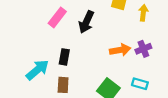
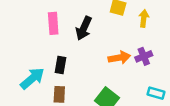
pink rectangle: (57, 17) -> (53, 23), turned -42
cyan rectangle: (140, 84) -> (156, 93), moved

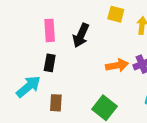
black rectangle: (61, 65) -> (50, 63), moved

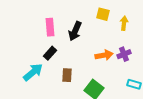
black rectangle: (50, 63) -> (50, 53), turned 32
brown rectangle: (56, 103) -> (67, 75), moved

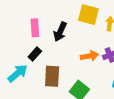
yellow square: (103, 14) -> (88, 15), size x1.5
brown rectangle: (67, 75) -> (52, 76), size x1.5

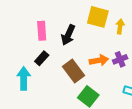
cyan arrow: (18, 73) -> (24, 78), turned -50
brown rectangle: (52, 76) -> (73, 71), moved, turned -40

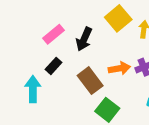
yellow square: (98, 17) -> (118, 18), turned 35
pink rectangle: (42, 31) -> (54, 34), turned 54

